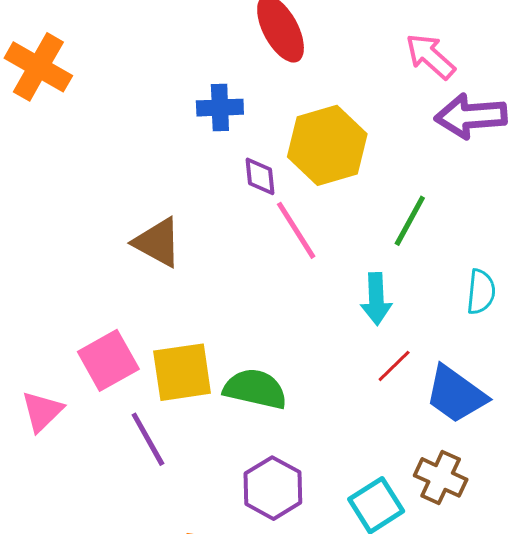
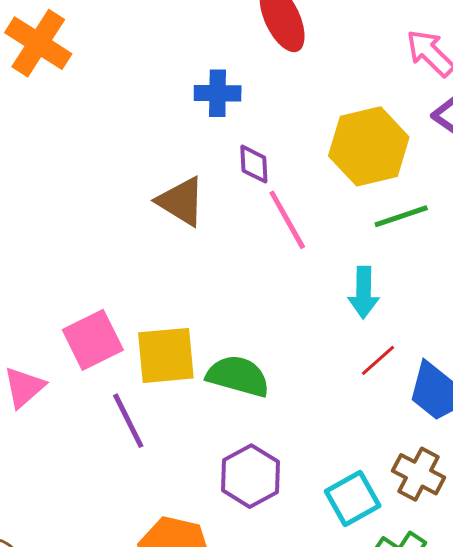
yellow hexagon: (327, 145) -> (369, 146), moved
green line: (410, 221) -> (401, 216), turned 40
brown triangle: (158, 242) -> (181, 201), moved

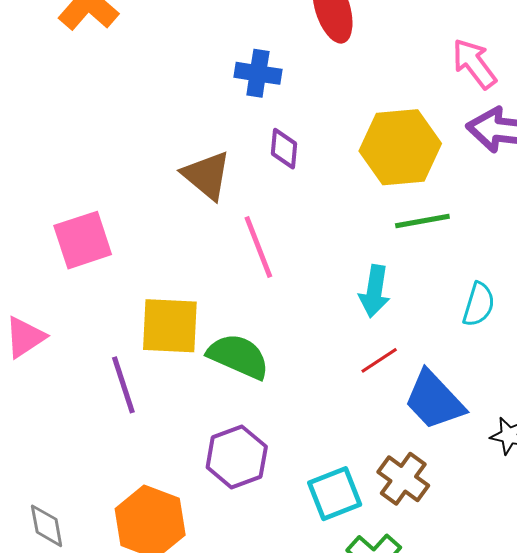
pink line: (287, 220) -> (258, 247), moved
pink square: (93, 340) -> (83, 240), moved

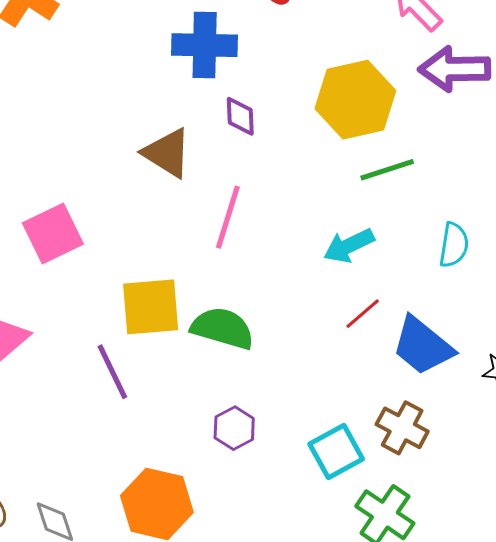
blue cross: (258, 73) -> (205, 45), size x1.4
pink line: (258, 247) -> (228, 217), turned 46
cyan arrow: (374, 291) -> (349, 246), turned 63
purple hexagon: (237, 457) -> (234, 428), size x0.7

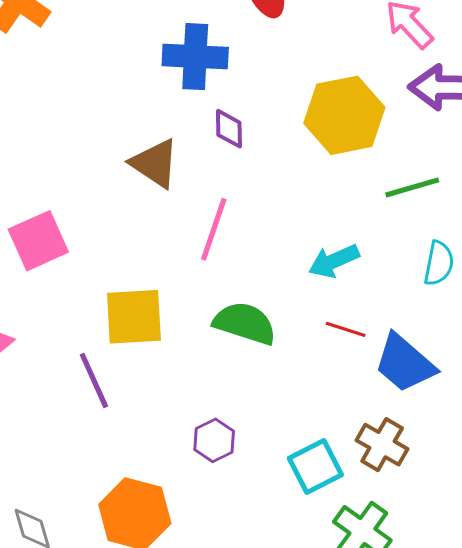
green line: (387, 170) -> (412, 187), moved
red line: (363, 314) -> (346, 329), turned 57
green semicircle: (223, 328) -> (245, 323), moved

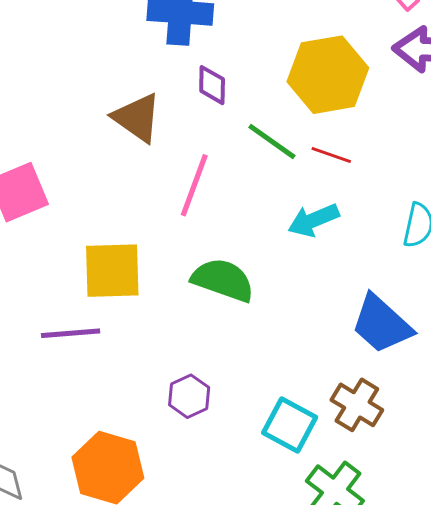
green line: (412, 187) -> (272, 142), moved, turned 50
red line: (346, 329) -> (331, 155), moved
purple line: (94, 381) -> (71, 333), turned -72
cyan square: (315, 467) -> (290, 425), turned -36

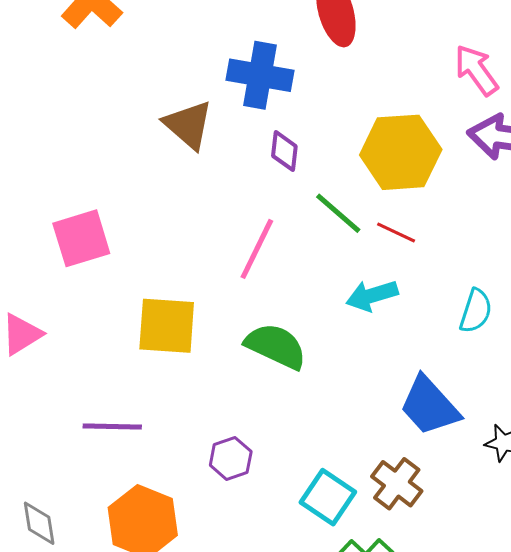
brown triangle: (137, 118) -> (188, 125), moved
purple line: (71, 333) -> (112, 427), moved

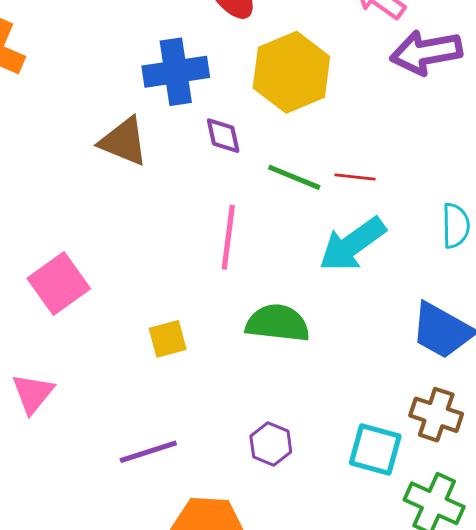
yellow hexagon: (401, 152) -> (291, 72), moved
cyan arrow: (372, 296) -> (352, 244), size x1.4
yellow square: (167, 326) -> (168, 339), size x0.6

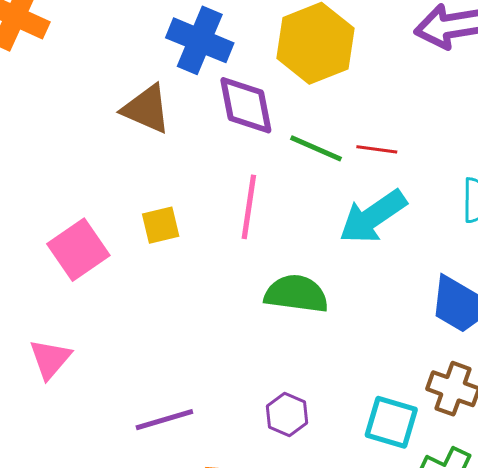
blue cross: (176, 72) -> (200, 40), turned 30
purple diamond: (223, 136) -> (246, 105), size x1.6
yellow square: (168, 339) -> (161, 225), moved

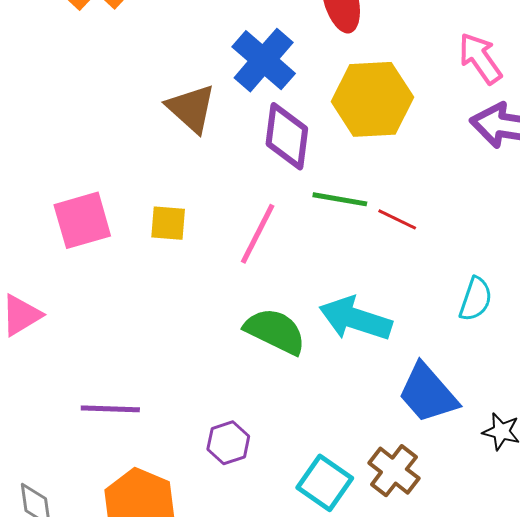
green line: (316, 148) -> (340, 199), turned -32
cyan arrow: (373, 217) -> (355, 319), moved, turned 34

